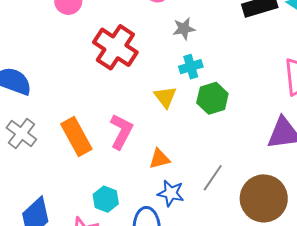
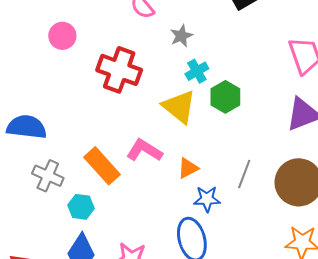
yellow triangle: (165, 97) -> (179, 107), size x1.5
pink L-shape: (121, 131) -> (144, 150), turned -72
cyan hexagon: (106, 199) -> (81, 207), moved

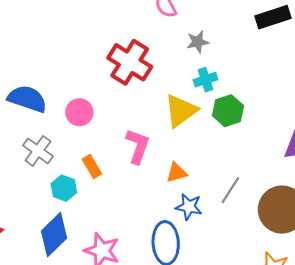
pink circle: (62, 36) -> (79, 112), moved
yellow triangle: (179, 107) -> (181, 111), turned 33
pink L-shape: (144, 150) -> (138, 146), turned 66
orange rectangle: (102, 166) -> (92, 166), moved, size x0.6

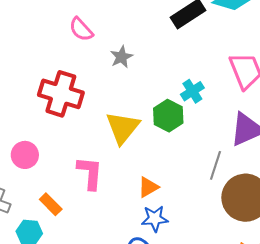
cyan cross: (205, 80) -> (192, 91), moved
orange triangle: (177, 173) -> (148, 187), moved
gray line: (230, 190) -> (215, 165), moved

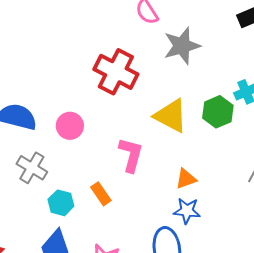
gray star: (121, 57) -> (182, 46), size x1.6
yellow triangle: (123, 128) -> (171, 116), turned -51
orange rectangle: (51, 204) -> (101, 194), moved

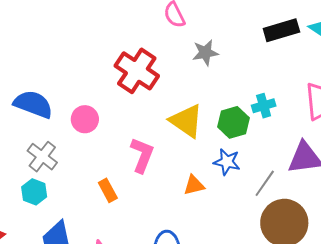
gray star: (182, 46) -> (205, 53), size x0.7
cyan hexagon: (61, 203) -> (34, 192), moved
blue star: (187, 211) -> (227, 162), moved

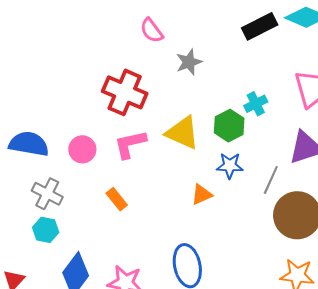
pink L-shape: (142, 155) -> (130, 144), moved, turned -114
orange rectangle: (108, 190) -> (117, 199), moved

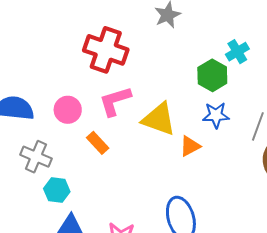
yellow triangle: (182, 133) -> (159, 119), moved
orange rectangle: (117, 199) -> (98, 143), moved
cyan hexagon: (46, 230) -> (57, 190), moved

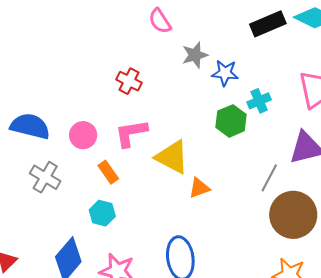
red cross: (106, 50) -> (129, 81), size x0.6
blue star: (216, 115) -> (225, 73), moved
cyan hexagon: (57, 190) -> (102, 213), moved

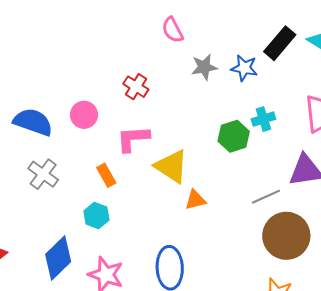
black rectangle: (268, 24) -> (280, 43), turned -32
blue star: (225, 73) -> (244, 68), moved
pink circle: (83, 135) -> (84, 115), moved
gray line: (269, 178) -> (266, 197), turned 32

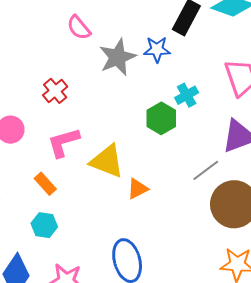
gray star: (204, 67) -> (118, 57), size x1.4
red cross: (136, 87) -> (55, 91), turned 30

